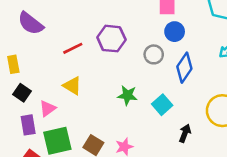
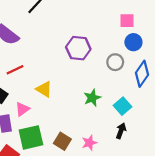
red line: (73, 48) -> (15, 70), moved
green star: (127, 95) -> (92, 98), turned -30
black arrow: (185, 133) -> (121, 131), moved

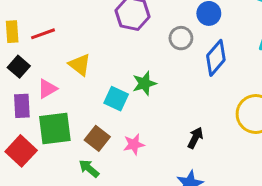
cyan square: (122, 106) -> (116, 99), moved, turned -30
black arrow: (121, 131) -> (195, 138), moved

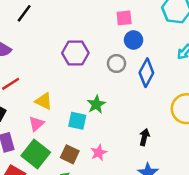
pink triangle: (47, 89) -> (36, 124), moved
green square: (55, 129) -> (36, 154), turned -32

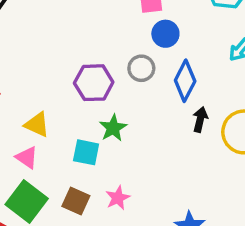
purple hexagon: (75, 53) -> (94, 83), moved
pink triangle: (36, 124) -> (27, 157), turned -42
black arrow: (144, 137) -> (200, 119), moved

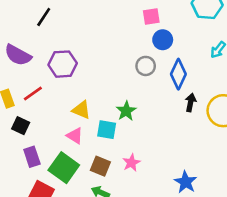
purple hexagon: (94, 83) -> (63, 64), moved
yellow triangle: (37, 125) -> (81, 110), moved
pink triangle: (27, 157) -> (75, 136), moved

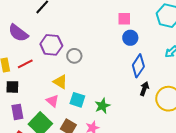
gray circle: (146, 66) -> (74, 56), moved
green star: (126, 111) -> (102, 106), moved
black square: (21, 126) -> (12, 87), turned -32

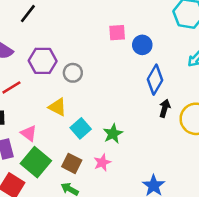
pink square: (124, 19) -> (117, 33), moved
cyan square: (77, 100) -> (81, 128), turned 35
pink triangle: (52, 101) -> (29, 133), moved

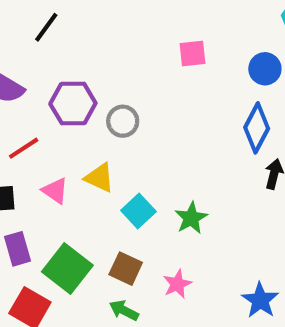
blue circle: (142, 45) -> (265, 69), moved
pink triangle: (29, 133) -> (55, 191), moved
pink star: (102, 163) -> (177, 284), moved

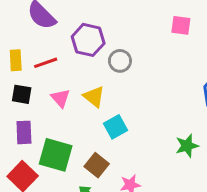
green star: (191, 218) -> (187, 146), moved
green square: (67, 268) -> (56, 155), turned -36

